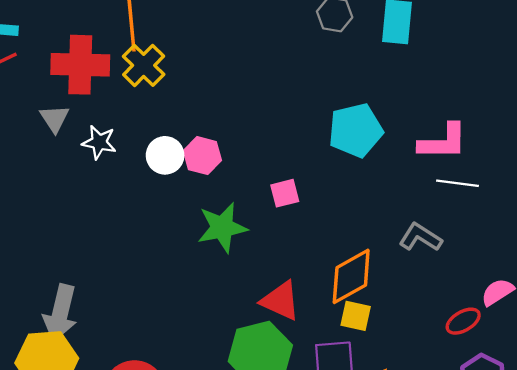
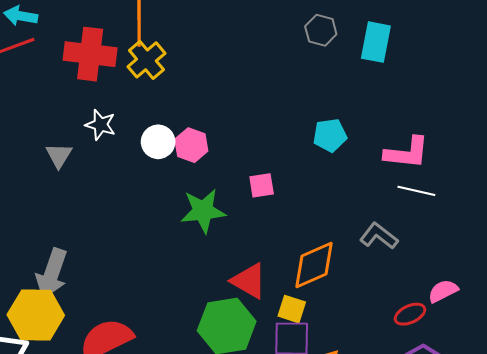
gray triangle: (54, 118) -> (59, 155), moved
cyan pentagon: (356, 130) -> (330, 135), size x0.7
yellow square: (356, 316) -> (292, 309), moved

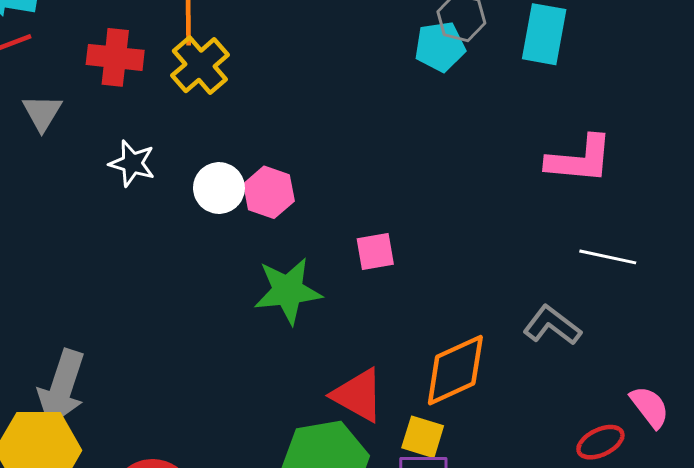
red cross: (90, 54) -> (115, 57), size x0.7
cyan pentagon: (330, 135) -> (440, 47), moved
pink L-shape: (407, 153) -> (580, 159), moved
gray triangle: (59, 155) -> (42, 113), moved
pink semicircle: (443, 291) -> (650, 407), turned 80

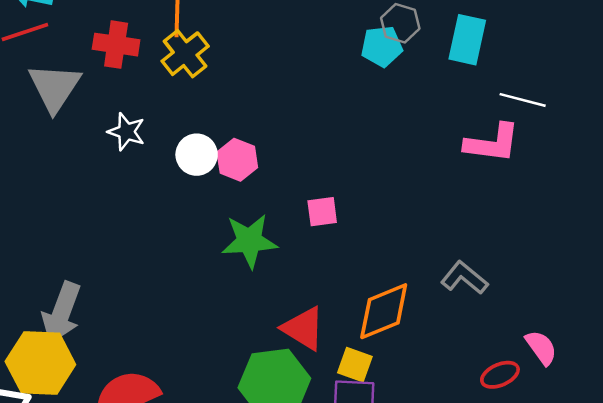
gray triangle: (42, 113) -> (55, 87), size x1.6
white line: (608, 257) -> (523, 100), moved

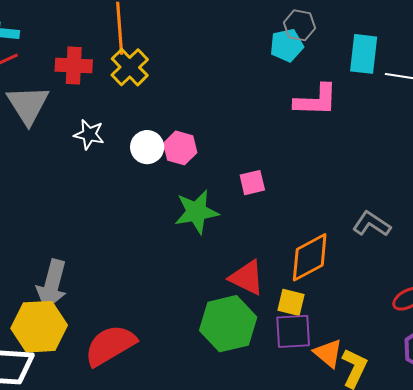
cyan rectangle: (467, 40) -> (364, 54), moved
pink L-shape: (492, 143) -> (316, 100), moved

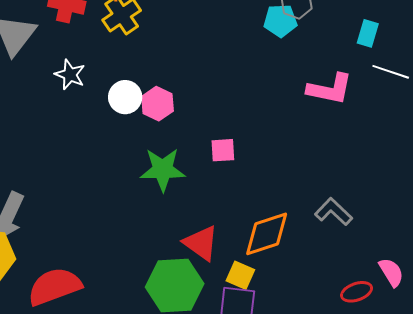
cyan rectangle: (364, 54) -> (368, 33), moved, size x0.7
pink L-shape: (316, 100) -> (330, 89), moved

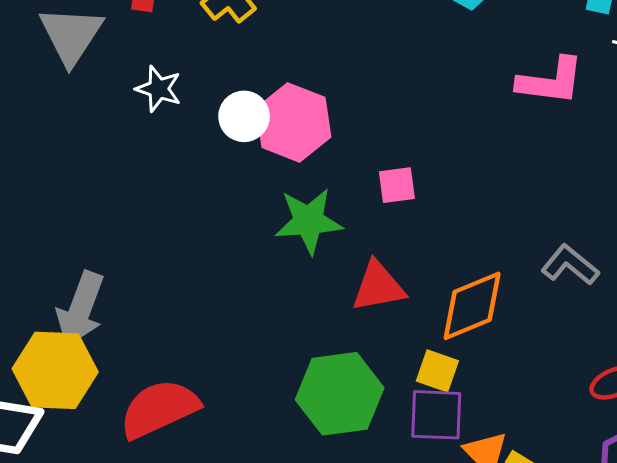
pink hexagon: (158, 104) -> (293, 122), size x1.5
red triangle: (201, 243) -> (378, 287), moved, turned -42

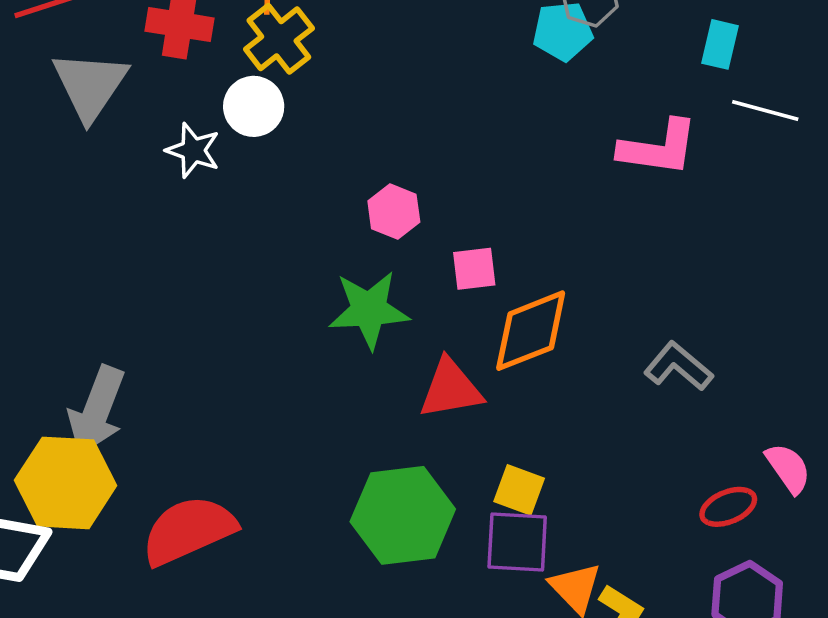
white circle: (244, 116) -> (254, 106), moved
pink hexagon: (293, 122) -> (394, 212), moved, size x0.6
orange diamond: (472, 306) -> (531, 331), moved

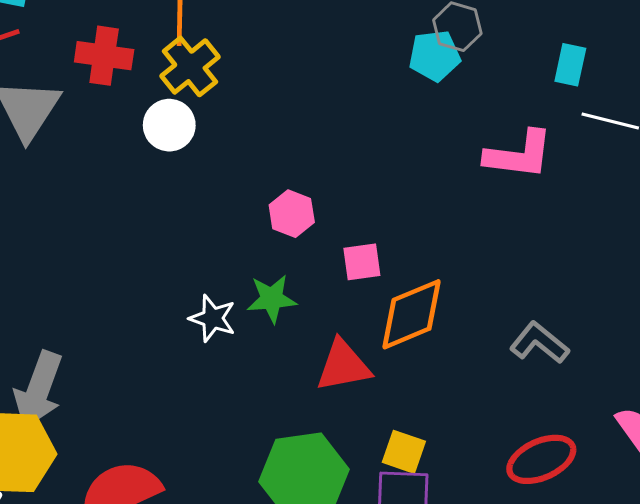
white star: (193, 150) -> (213, 318), moved
green star: (369, 310) -> (272, 299), size x0.7
red ellipse: (728, 507) -> (541, 459), moved, size x1.4

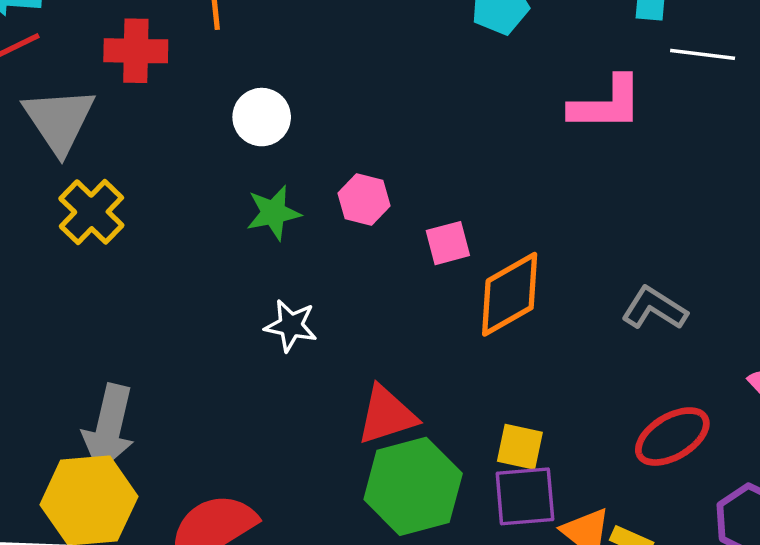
yellow cross: (190, 66) -> (91, 212), moved
white circle: (169, 125) -> (262, 117), moved
green star: (272, 299) -> (273, 213), moved
red triangle: (343, 366) -> (387, 415), moved

